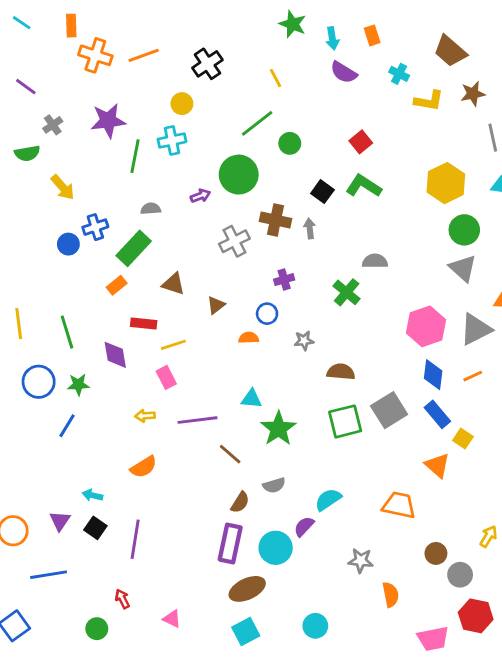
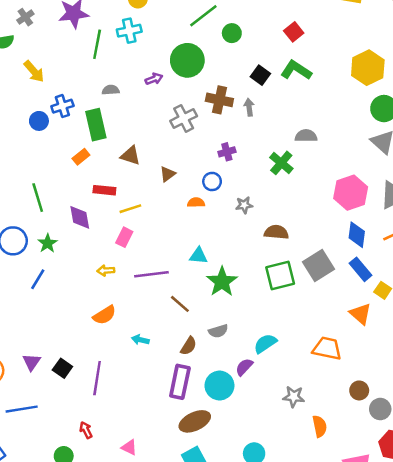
green rectangle: (134, 248) -> (96, 125), turned -56
pink rectangle: (166, 377) -> (124, 237), turned 54
green star: (78, 385) -> (48, 243), turned -30
cyan arrow: (93, 495) -> (140, 340), moved

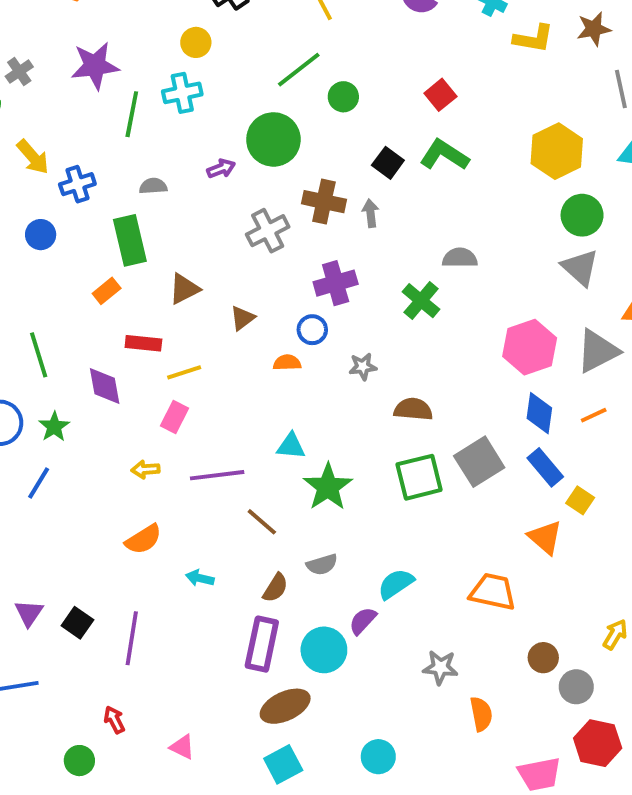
blue cross: (62, 106) -> (77, 184), moved
purple cross: (227, 152) -> (336, 283), size x1.5
brown triangle: (130, 156) -> (184, 289), turned -45

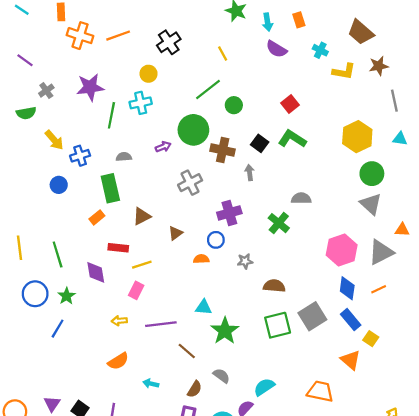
brown cross: (324, 202) -> (223, 150), moved
gray semicircle: (322, 565) -> (221, 376), turned -126

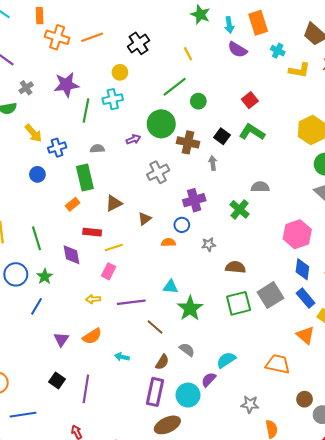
orange rectangle: (299, 20) -> (258, 23), size x1.6
purple triangle: (52, 404) -> (61, 339), moved

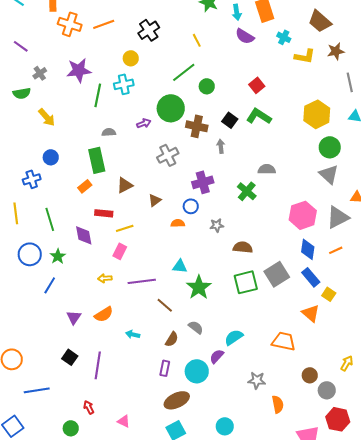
blue cross: (57, 148) -> (32, 179), moved
purple rectangle: (155, 392) -> (165, 368), size x0.6

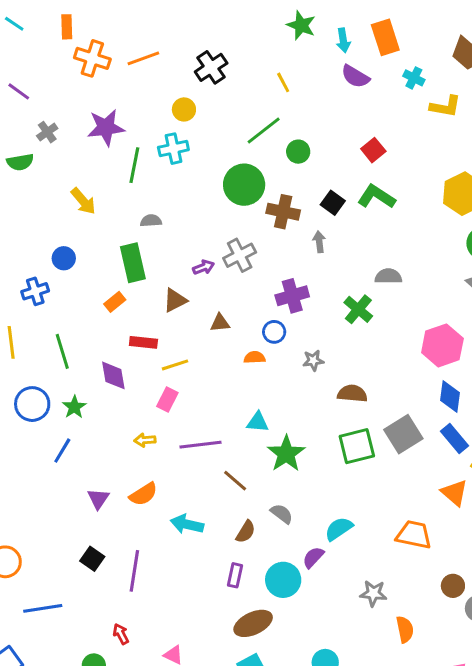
yellow arrow: (47, 117) -> (83, 201), moved
purple arrow: (144, 123) -> (204, 267), moved
brown triangle: (155, 200) -> (220, 323), turned 32
cyan arrow: (133, 334) -> (187, 524), size x1.5

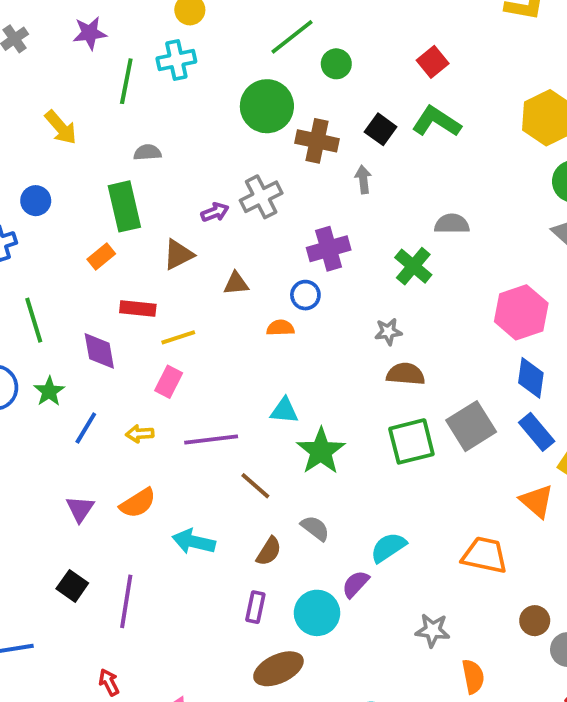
purple star: (106, 128) -> (90, 33), size x0.7
gray star: (313, 360) -> (388, 332), moved
blue line: (62, 451) -> (86, 428), moved

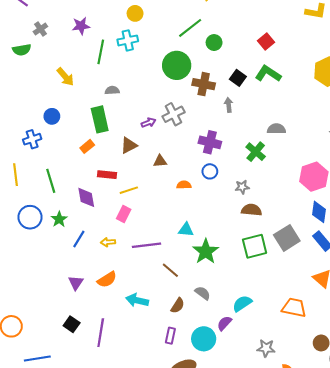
purple cross: (329, 249) -> (210, 142), turned 30
blue circle: (305, 295) -> (210, 171), moved

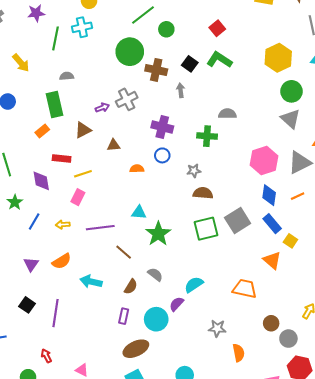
green cross: (256, 152) -> (207, 136), turned -36

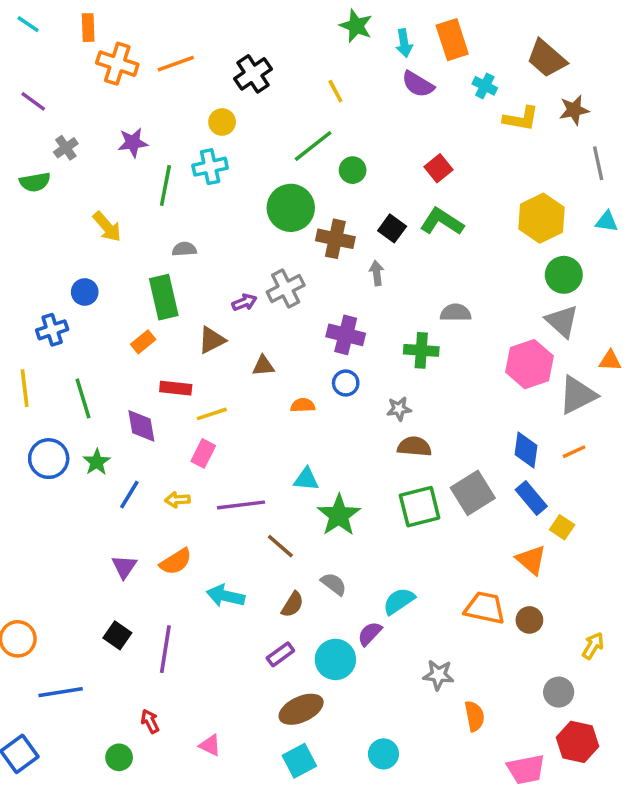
pink hexagon: (264, 161) -> (529, 364), moved
purple rectangle: (124, 316) -> (280, 654), turned 42
brown circle: (271, 323) -> (529, 620), moved

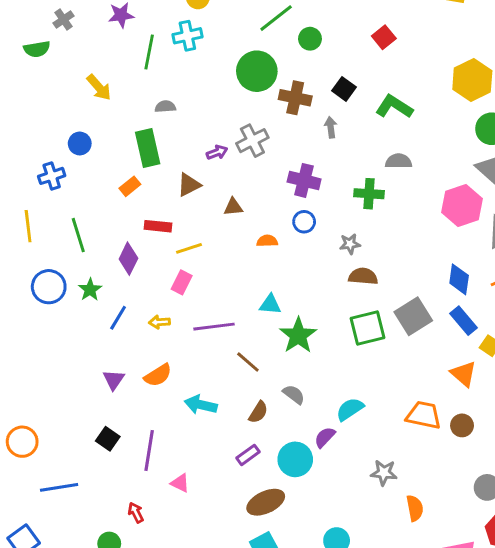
green L-shape: (442, 222) -> (394, 107), moved
purple diamond: (141, 426) -> (128, 259), turned 36
pink triangle: (210, 745) -> (180, 483), moved

